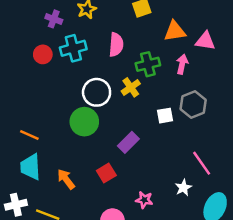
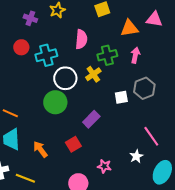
pink triangle: (205, 41) -> (154, 19), moved
cyan cross: (73, 48) -> (46, 55), moved

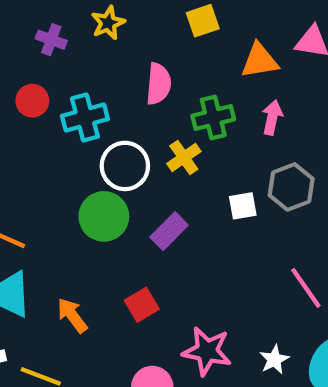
purple rectangle: (91, 119) -> (169, 231), moved
white star: (136, 156) -> (274, 360), moved
pink star: (104, 166) -> (207, 351), size x1.6

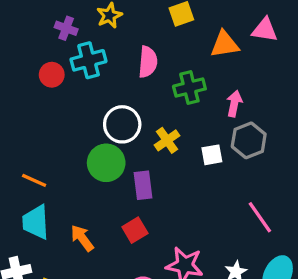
cyan cross: (85, 118) -> (89, 60), moved
pink arrow: (272, 118) -> (234, 104), moved
yellow cross: (184, 157) -> (167, 140), moved
purple rectangle: (169, 231) -> (143, 185), moved, turned -52

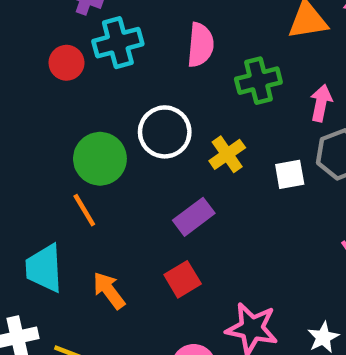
green circle: (106, 163) -> (100, 159), moved
orange line: (34, 180) -> (84, 210), moved, turned 35
purple rectangle: (143, 185) -> (194, 217), turned 60

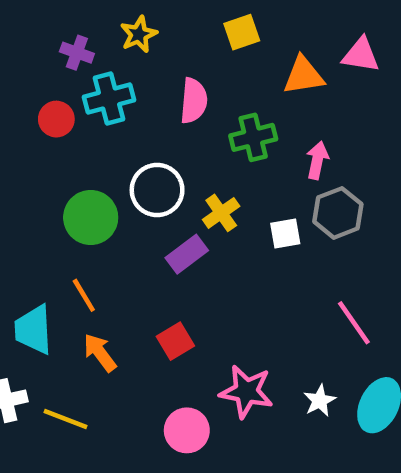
orange line: (84, 210) -> (84, 295), moved
purple rectangle: (194, 217) -> (187, 254), moved

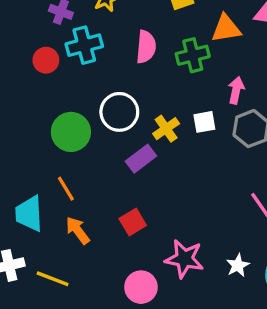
green cross: (253, 137) -> (193, 55), moved
white square: (285, 234) -> (204, 122), moved

